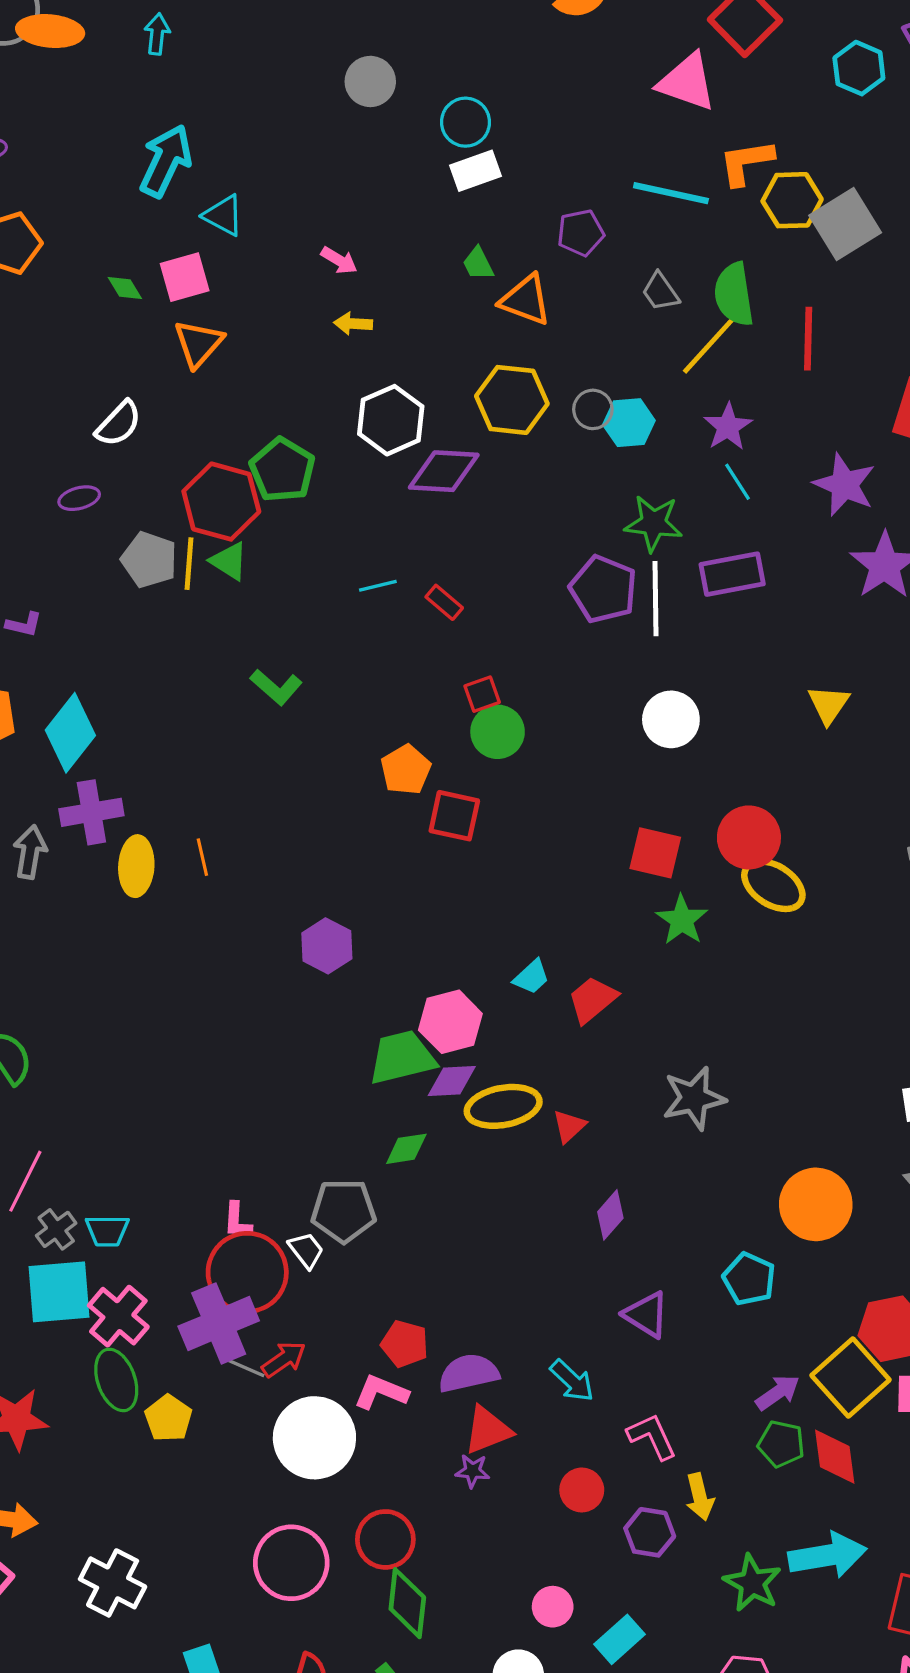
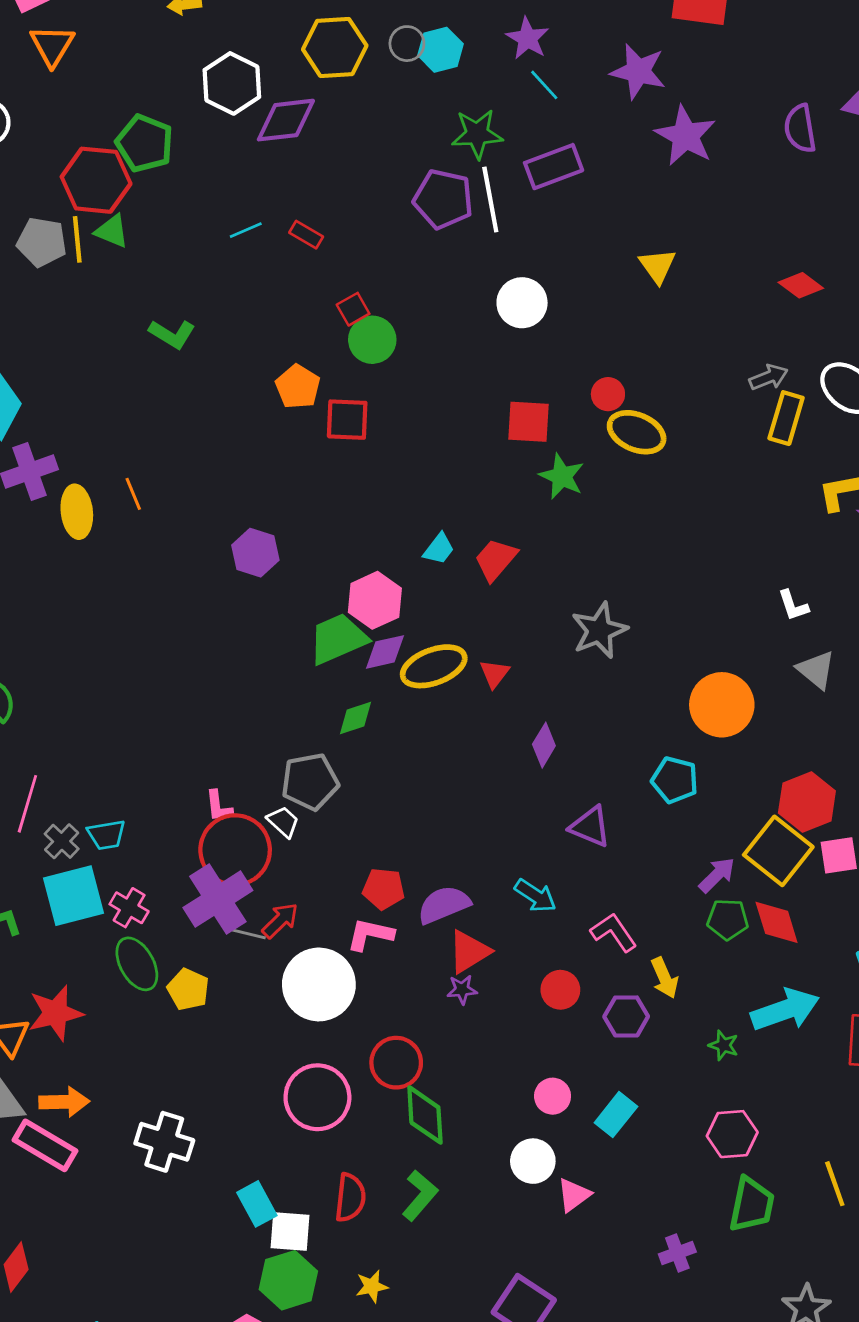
red circle: (749, 837) -> (608, 394), size x0.6
pink cross: (118, 1316) -> (129, 908), size x0.7
green star: (752, 1583) -> (724, 1045), size x0.6

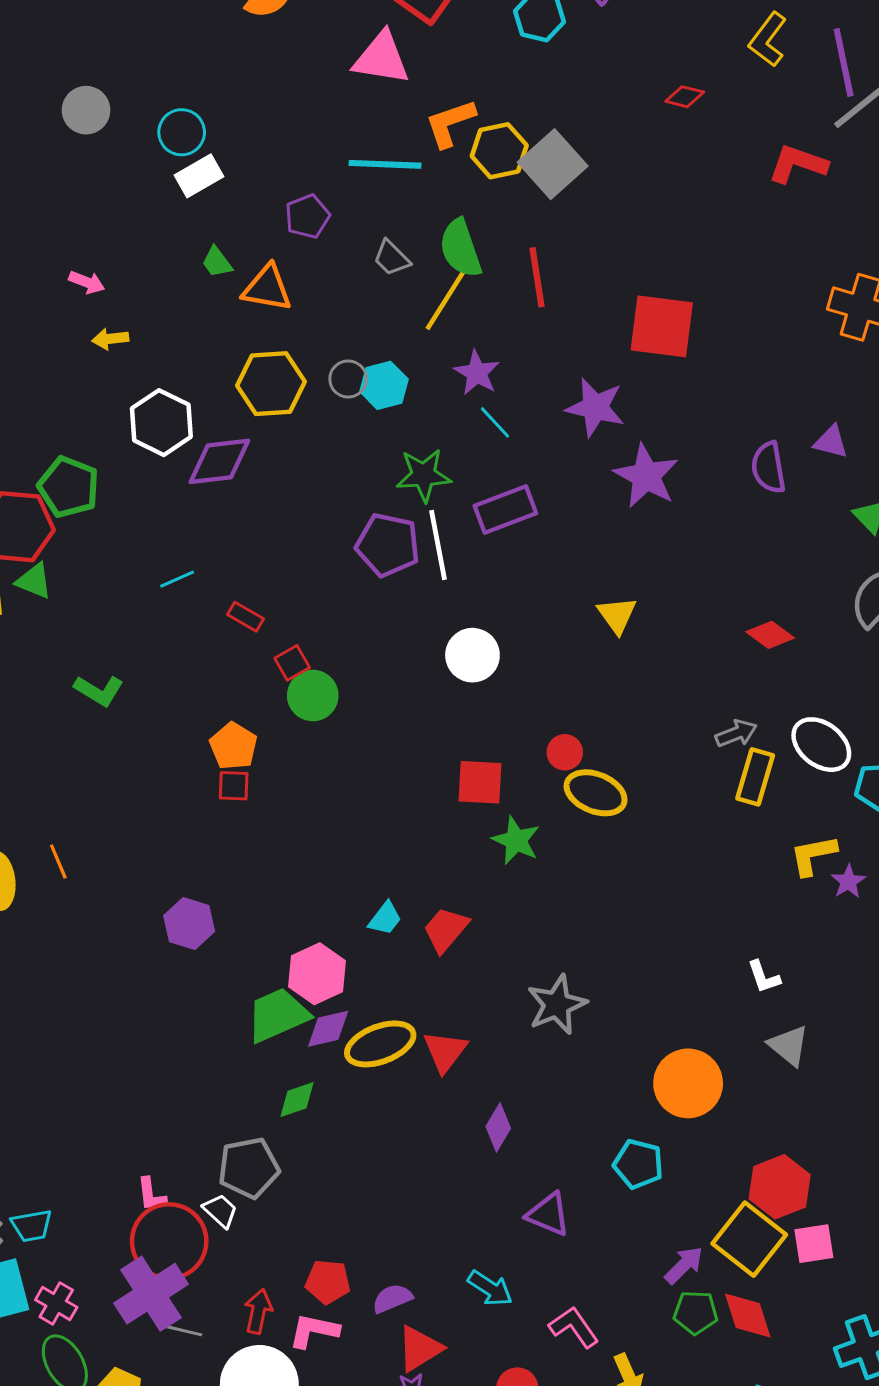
red rectangle: (306, 235) -> (245, 617), moved
red square: (347, 420) -> (234, 786), moved, size x0.7
red triangle: (494, 674) -> (445, 1051), size x1.4
purple semicircle: (444, 905) -> (392, 1298), size x0.7
red arrow: (280, 920) -> (258, 1311), moved, turned -33

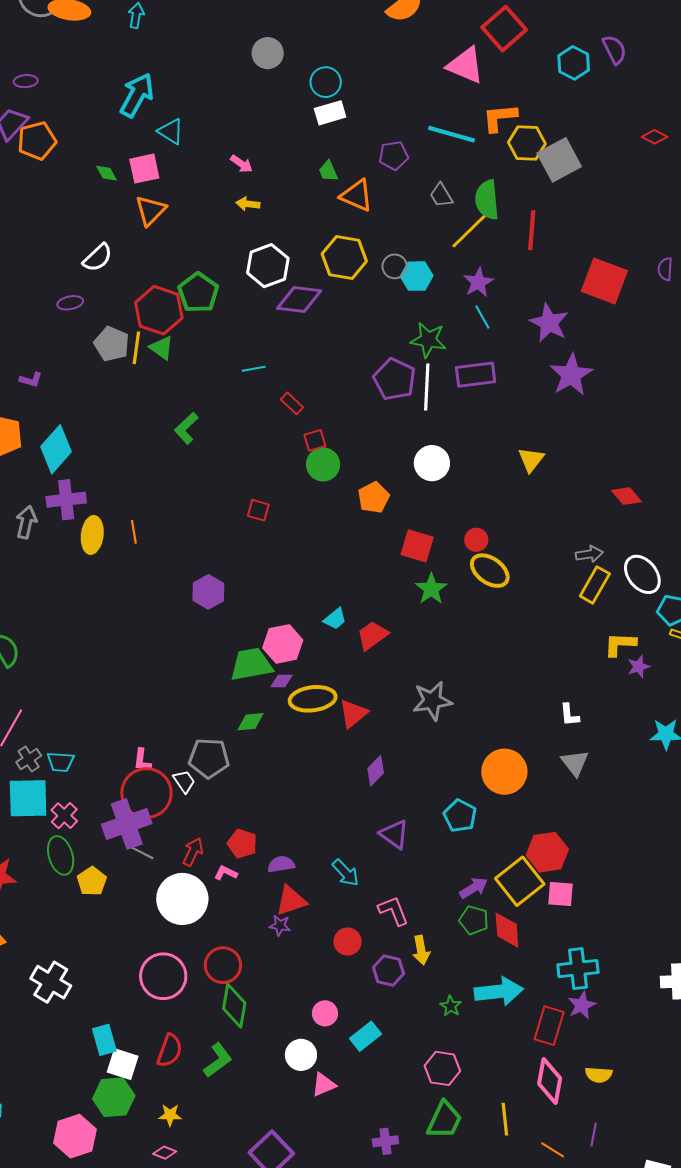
purple semicircle: (768, 468) -> (665, 269), moved, size x0.7
green L-shape: (99, 691) -> (186, 428), turned 92
orange pentagon: (233, 746) -> (374, 498), moved
purple diamond: (328, 1029) -> (281, 681), size x0.7
pink L-shape: (314, 1331) -> (226, 873), size x0.7

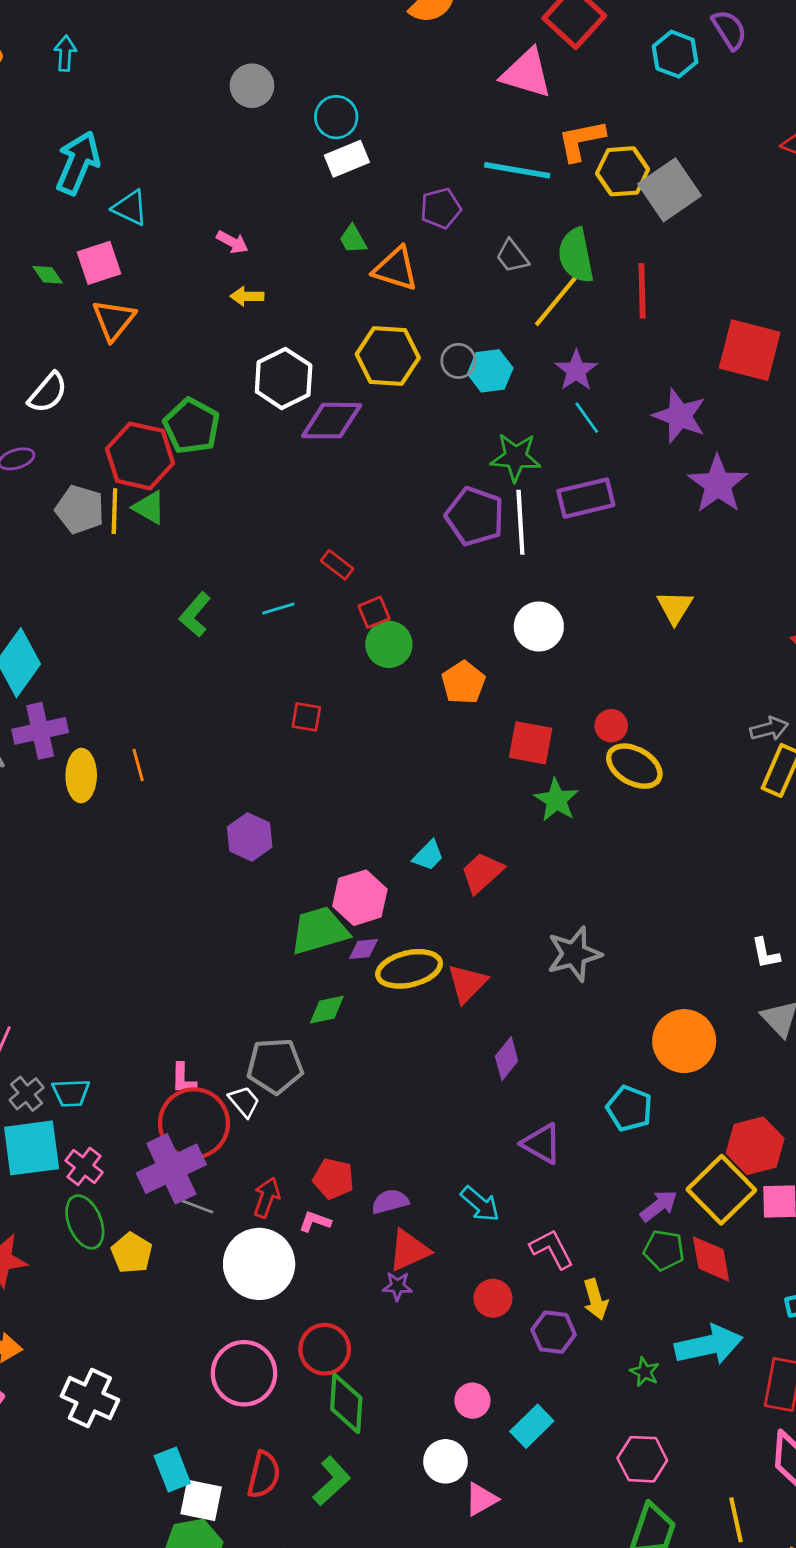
cyan line: (254, 369) -> (278, 609), moved

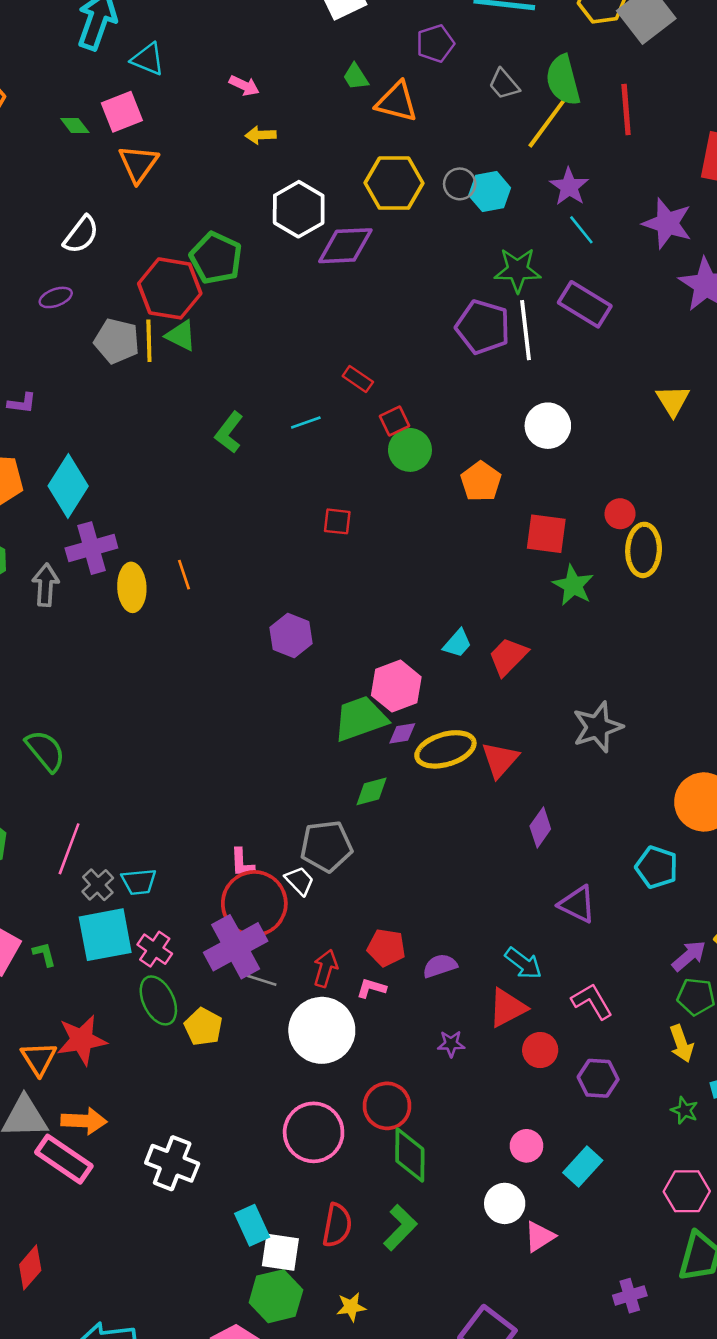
purple rectangle: (586, 498) -> (585, 304), turned 48
yellow ellipse: (634, 766) -> (644, 550), turned 66
red triangle: (409, 1250) -> (507, 1008), moved
yellow arrow: (595, 1299) -> (681, 1044), moved

